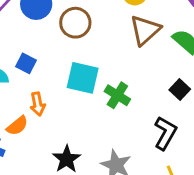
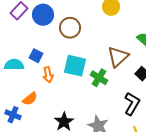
brown triangle: (145, 30) -> (118, 57), moved
orange arrow: (38, 104) -> (48, 75), moved

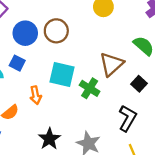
blue circle: (43, 15) -> (25, 33), moved
orange arrow: (48, 75) -> (36, 95), moved

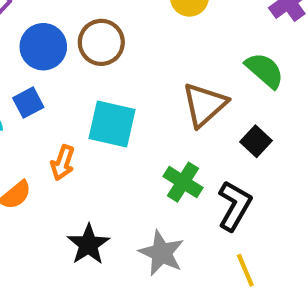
blue square: (17, 63) -> (28, 103), turned 35
green cross: (90, 88) -> (183, 182), moved
orange arrow: (36, 95) -> (63, 163), turned 30

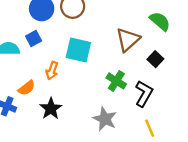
black star: (88, 244) -> (51, 109), moved

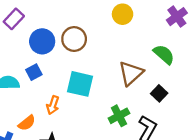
green cross: (116, 81) -> (119, 116), turned 30

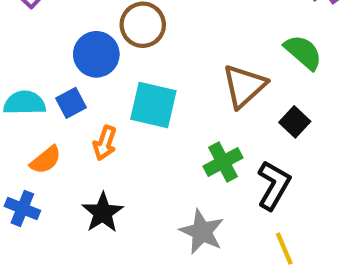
blue circle: (42, 41) -> (96, 54), moved
blue square: (34, 72) -> (71, 103), moved
orange semicircle: (27, 123) -> (46, 160), moved

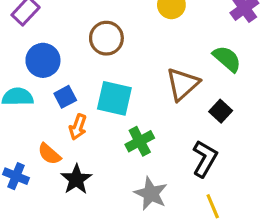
blue circle: (96, 54) -> (43, 60), moved
blue square: (71, 103) -> (65, 97), moved
orange semicircle: (46, 160) -> (49, 154), moved, turned 80
green cross: (223, 162) -> (140, 141), moved

